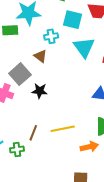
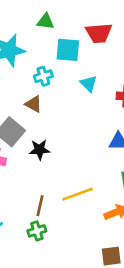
cyan triangle: (84, 47) -> (89, 84), size x0.6
green cross: (17, 150) -> (37, 231), moved

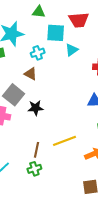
cyan triangle: (89, 84) -> (72, 50), moved, turned 40

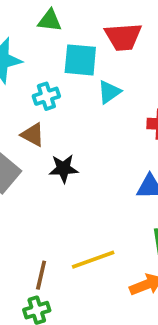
black star: (36, 108) -> (63, 169), moved

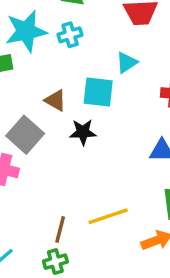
cyan square: (80, 60) -> (98, 92), moved
cyan cross: (46, 96) -> (70, 35), moved

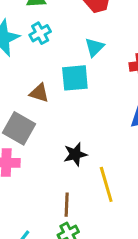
black star: (83, 132) -> (75, 154), moved
yellow line: (108, 216) -> (106, 184), turned -76

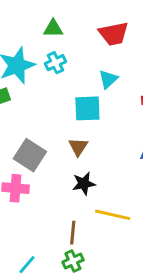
brown triangle: (39, 93) -> (78, 147), moved, turned 42
yellow line: (106, 184) -> (113, 215), turned -64

